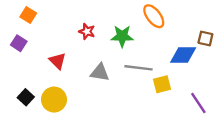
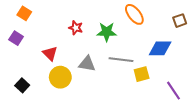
brown square: (205, 38) -> (180, 21), moved, turned -32
yellow circle: (54, 100) -> (60, 77), moved

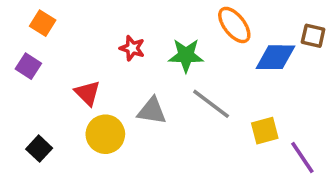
brown square: (180, 21) -> (313, 36), turned 32
blue diamond: (160, 48) -> (275, 57), moved
gray line: (121, 60) -> (211, 104), turned 30
yellow square: (142, 74) -> (265, 131), moved

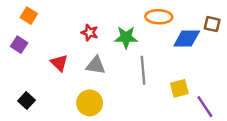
orange ellipse: (234, 25) -> (159, 17), turned -50
gray line: (211, 104) -> (143, 70), turned 48
gray triangle: (152, 111) -> (96, 65), moved
yellow circle: (105, 134) -> (90, 103), moved

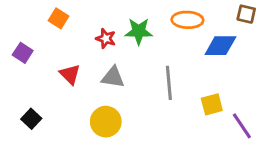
orange square: (29, 16) -> (58, 18), moved
brown square: (212, 24) -> (246, 14), moved
green star: (126, 37) -> (139, 31), moved

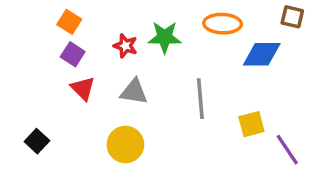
purple square: (23, 53) -> (73, 54), moved

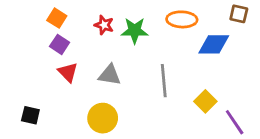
red star: (125, 46) -> (104, 25), moved
yellow square: (251, 124) -> (205, 101), turned -30
black square: (37, 141) -> (30, 115), turned -30

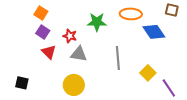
red star: (104, 25) -> (70, 36), moved
blue diamond: (214, 44) -> (154, 32), turned 55

